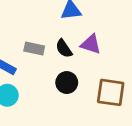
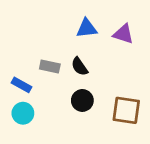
purple triangle: (91, 44) -> (123, 34), moved

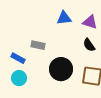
black semicircle: (80, 67) -> (89, 45), moved
black circle: (82, 100) -> (61, 69), size x1.5

